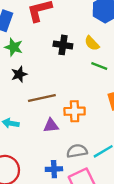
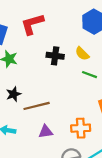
black star: (19, 74) -> (14, 94), moved
orange cross: (75, 111) -> (81, 128), moved

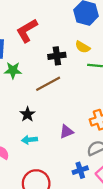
black star: (14, 94) -> (27, 114), moved
brown line: (37, 106) -> (48, 84), moved

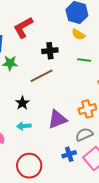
yellow semicircle: (83, 47) -> (78, 35), moved
purple triangle: (66, 132) -> (57, 119), size x1.5

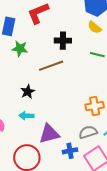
purple triangle: (57, 119) -> (49, 134), moved

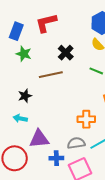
black cross: (63, 41) -> (66, 53), turned 35

